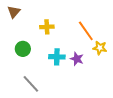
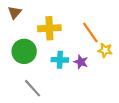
yellow cross: (47, 27) -> (49, 28), size x1.5
green circle: (23, 49) -> (24, 51), size x1.5

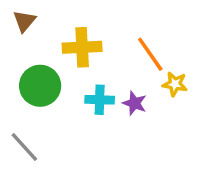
gray line: (33, 88) -> (24, 147), moved

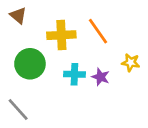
brown triangle: (24, 21) -> (18, 15), turned -30
orange line: (150, 54) -> (98, 31), moved

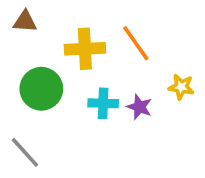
brown triangle: (18, 15) -> (25, 22), turned -36

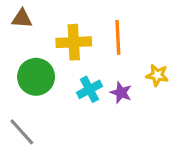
orange line: (136, 43) -> (118, 37), turned 32
cyan cross: (103, 103) -> (90, 89), turned -30

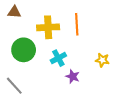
yellow star: (157, 75) -> (102, 60), moved
purple star: (121, 93) -> (73, 76), moved

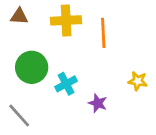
yellow cross: (48, 27) -> (66, 20), moved
cyan cross: (58, 58) -> (66, 84), moved

